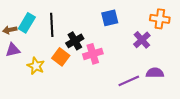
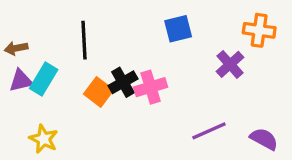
cyan rectangle: (27, 23) -> (44, 79), moved
black cross: (75, 41) -> (123, 82), moved
yellow star: (36, 66) -> (44, 139), moved
purple semicircle: (155, 73) -> (264, 139), moved, turned 30

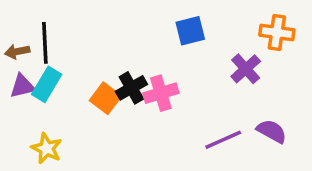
black line: (84, 40) -> (45, 43), moved
purple semicircle: (264, 139) -> (272, 131), moved

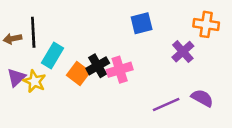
cyan rectangle: (47, 84) -> (53, 55), moved
purple triangle: (22, 86) -> (16, 77), moved, turned -30
yellow star: (47, 148) -> (34, 81), moved

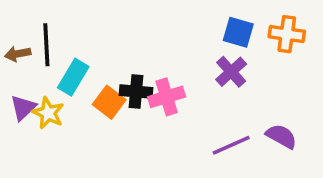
blue square: (142, 23) -> (238, 32), moved, turned 30
purple cross: (183, 52) -> (231, 72), moved
black cross: (98, 66) -> (136, 91), turned 35

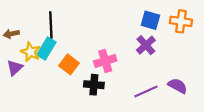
black line: (46, 45) -> (51, 25), moved
black cross: (136, 91) -> (94, 85), moved
yellow star: (48, 113) -> (31, 52), moved

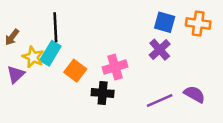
brown arrow: (11, 34) -> (12, 37), turned -42

